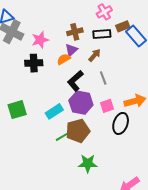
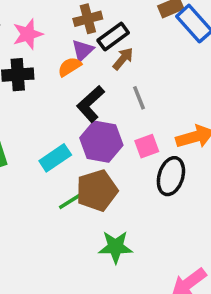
black rectangle: (102, 34) -> (113, 37), moved, turned -30

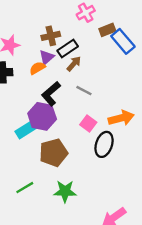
gray line: (139, 98) -> (84, 91), turned -42
purple hexagon: (101, 142) -> (42, 116), moved
pink square: (147, 146) -> (88, 124), turned -35
green line: (71, 201) -> (25, 188), moved

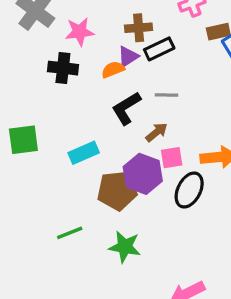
brown arrow: (74, 64) -> (157, 132), moved
gray line: (84, 91) -> (167, 95), moved, turned -35
purple hexagon: (42, 116) -> (143, 174), moved
pink square: (88, 124) -> (172, 158), turned 35

